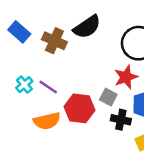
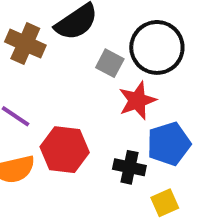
gray square: (108, 97) -> (110, 63), moved

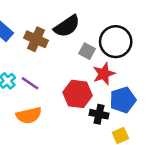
red hexagon: (65, 150) -> (78, 94), moved

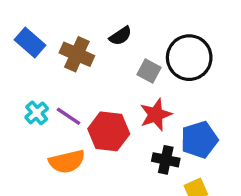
black semicircle: (67, 26) -> (120, 36), size x0.6
red star: (104, 74) -> (156, 115), moved
red hexagon: (78, 94) -> (109, 131), moved

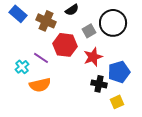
gray square: (149, 71) -> (89, 31), turned 32
cyan cross: (37, 113) -> (22, 67), moved
red hexagon: (109, 131) -> (65, 45), moved

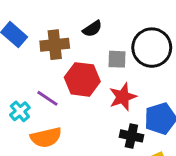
brown cross: (46, 21) -> (55, 45), turned -30
gray square: (89, 31) -> (117, 59), turned 32

